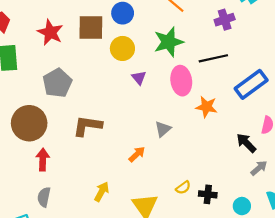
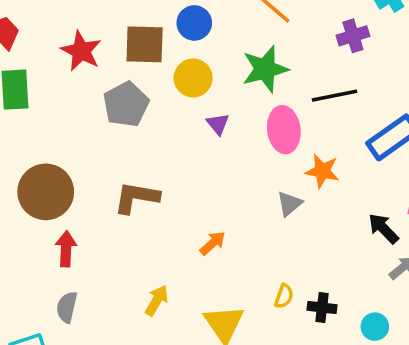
gray pentagon: (57, 83) -> (126, 104), moved
gray triangle: (163, 129) -> (289, 204), moved
yellow semicircle: (183, 188) -> (284, 296), turned -35

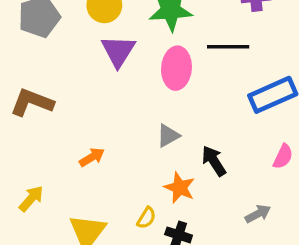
purple triangle: (218, 124) -> (118, 51), size x1.6
orange star: (322, 171) -> (180, 188), moved
black arrow: (383, 228) -> (214, 161), moved

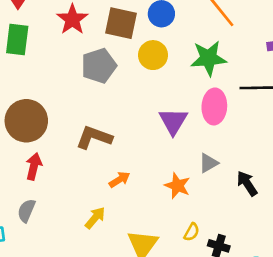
purple triangle: (118, 51) -> (173, 121), moved
orange arrow: (92, 157) -> (120, 180), moved
orange star: (180, 188) -> (177, 186), moved

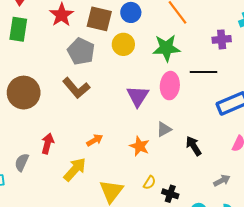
gray pentagon: (99, 66) -> (81, 51), turned -30
brown L-shape: (94, 137) -> (76, 88), moved, turned -152
red arrow: (34, 166) -> (48, 143), moved
yellow arrow: (95, 218) -> (75, 169), size x1.4

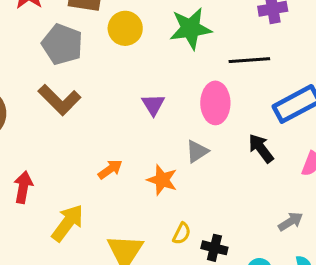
pink ellipse: (170, 86) -> (215, 103), moved
purple triangle: (138, 96) -> (153, 105), size x0.7
orange arrow: (95, 140) -> (110, 169), moved
black arrow: (194, 146) -> (261, 148), moved

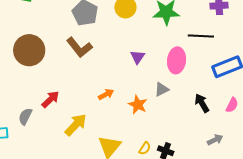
black arrow: (261, 148) -> (202, 103), moved
red arrow: (23, 187) -> (50, 99), turned 30
yellow semicircle: (182, 233) -> (145, 148), moved

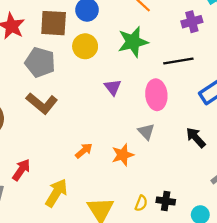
purple triangle: (138, 57) -> (113, 87), moved
gray triangle: (162, 89) -> (146, 132), turned -35
orange star: (138, 105) -> (123, 155), turned -30

